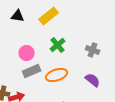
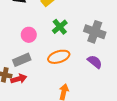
gray cross: (93, 50) -> (95, 32), size x1.5
gray rectangle: (32, 71) -> (22, 60), moved

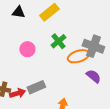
orange ellipse: (59, 57) -> (78, 56), moved
gray rectangle: (22, 60) -> (36, 87), moved

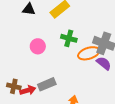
green cross: (58, 41) -> (69, 38), turned -35
purple semicircle: (93, 76) -> (104, 63), moved

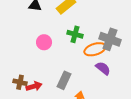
purple semicircle: (104, 63) -> (103, 68), moved
gray rectangle: (47, 84) -> (64, 80), moved, turned -42

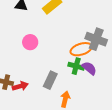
green cross: (75, 34) -> (76, 66), moved

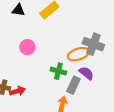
green cross: (76, 66) -> (58, 71), moved
gray rectangle: (50, 80) -> (73, 85), moved

